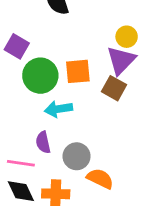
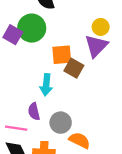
green circle: (40, 76) -> (32, 28), moved
brown square: (114, 88) -> (74, 68), moved
cyan arrow: (58, 109) -> (46, 85), turned -75

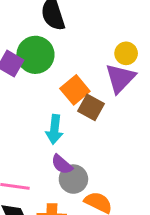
orange square: (62, 55) -> (75, 90), turned -35
purple semicircle: (34, 111) -> (62, 164), moved, turned -36

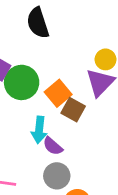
green circle: (35, 55) -> (22, 82), moved
purple semicircle: (62, 164) -> (53, 146), moved

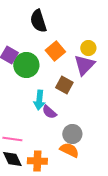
orange square: (58, 93) -> (55, 51), moved
gray circle: (57, 176) -> (72, 134), moved

